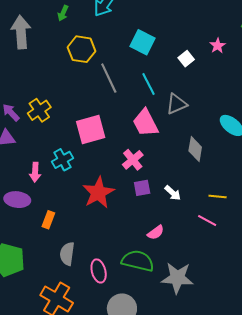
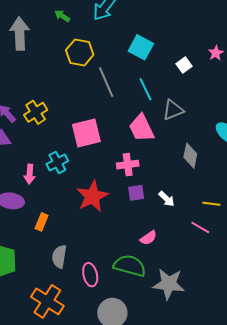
green arrow: (63, 13) -> (62, 16), turned 98
pink cross: (133, 160) -> (128, 165), turned 30

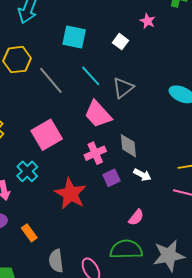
gray diamond: (190, 156) -> (128, 146), moved
orange rectangle: (42, 222) -> (29, 233), turned -42

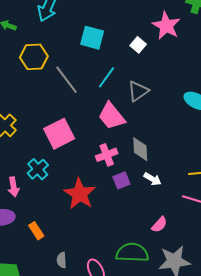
pink star: (148, 21) -> (166, 26), size x1.8
cyan line: (91, 76) -> (106, 77), turned 75
pink semicircle: (136, 217) -> (159, 225), moved
gray semicircle: (56, 261) -> (62, 260), size x0.7

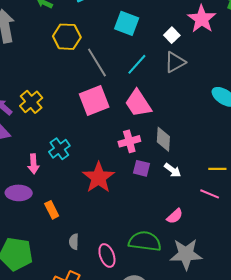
gray triangle: (138, 91) -> (175, 62), moved
pink square: (59, 134) -> (94, 101), moved
purple square: (121, 180) -> (141, 168), turned 30

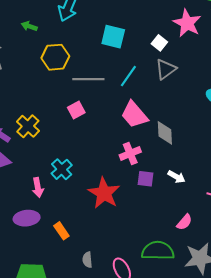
gray line: (97, 63) -> (88, 79), turned -52
pink square: (94, 101) -> (76, 110), moved, size x0.6
gray diamond: (163, 139) -> (165, 133), moved

